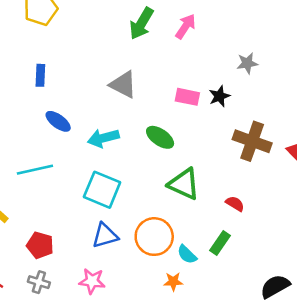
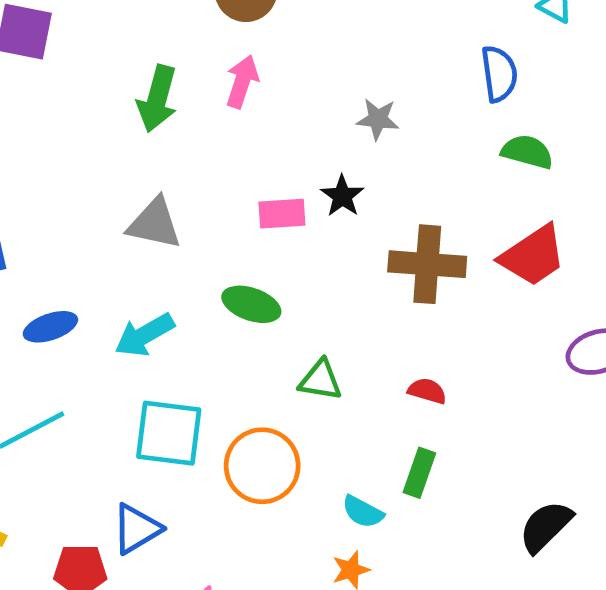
gray star: (247, 63) -> (378, 119), turned 30
blue ellipse: (58, 121) -> (50, 327), turned -40
green triangle: (184, 184) -> (320, 380), size x0.7
blue triangle: (105, 236) -> (137, 529), moved
orange circle: (154, 237) -> (262, 466), moved

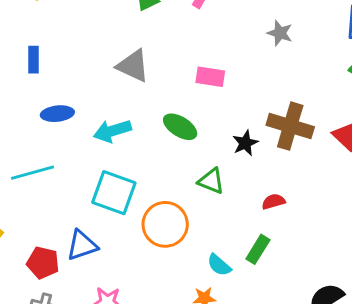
black star: (342, 196) -> (245, 143), moved
red semicircle: (427, 391) -> (273, 202), turned -45

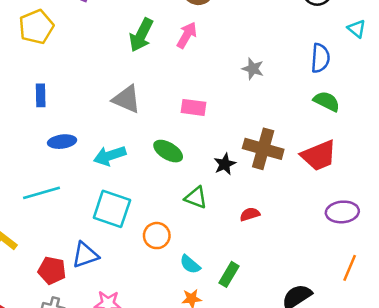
orange circle: (165, 224) -> (157, 236), size x0.7
green rectangle: (258, 249) -> (229, 274), moved
cyan semicircle: (219, 265) -> (190, 264), moved

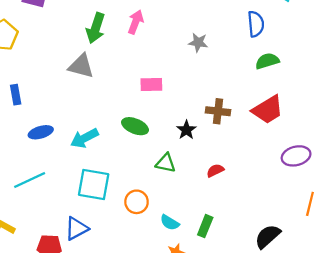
gray triangle: (127, 99) -> (81, 66), moved
green semicircle: (327, 101) -> (267, 61), turned -35
brown cross: (263, 149) -> (218, 111), size x0.7

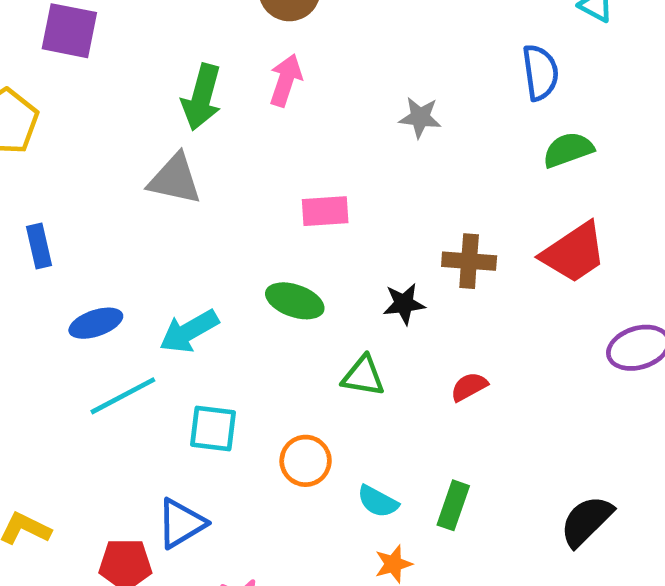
black star: (186, 130) -> (404, 304), turned 30
cyan line: (30, 180) -> (123, 396), moved
cyan square: (94, 185) -> (213, 428), size x0.7

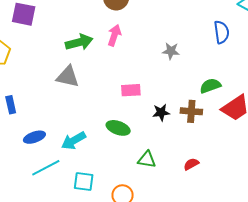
green arrow: (202, 97) -> (79, 42), turned -120
green semicircle: (568, 150) -> (210, 86), moved
black star: (404, 304) -> (161, 112), moved

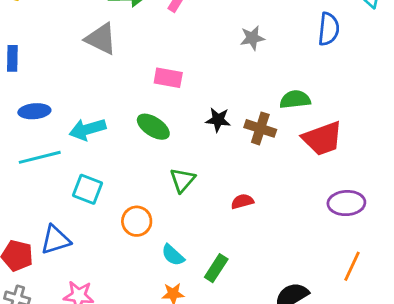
gray star: (171, 51) -> (252, 38), turned -30
pink rectangle: (131, 90) -> (168, 78), moved
green triangle: (147, 160) -> (182, 180), turned 48

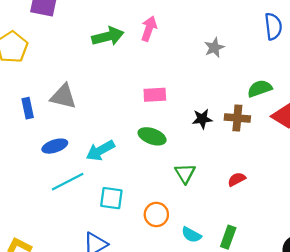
gray triangle: (101, 39) -> (63, 96), moved

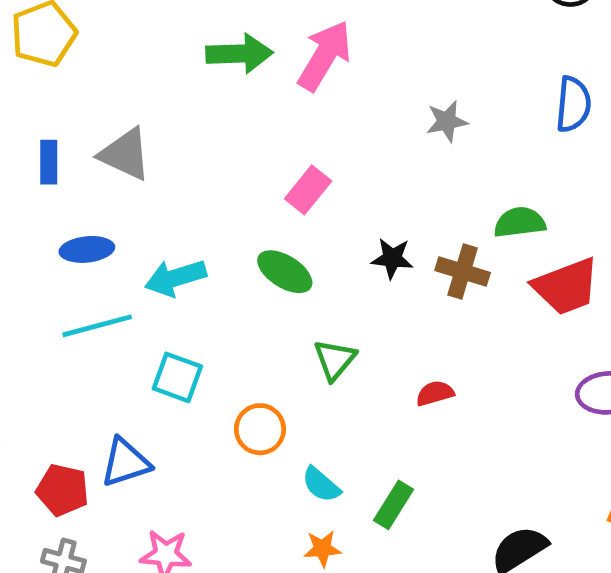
pink arrow: (149, 29) -> (325, 56), size x1.4
pink rectangle: (155, 95) -> (308, 190), turned -60

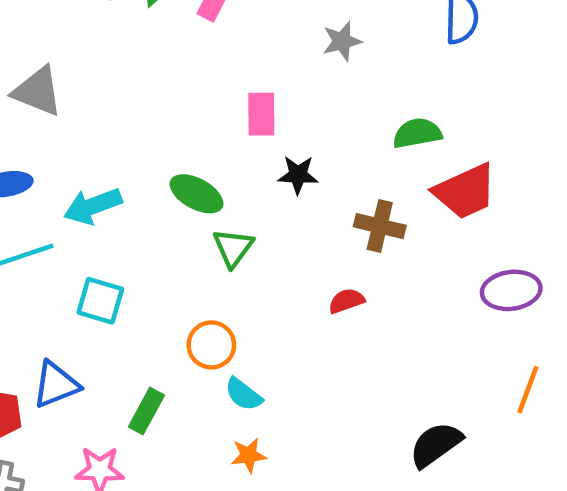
pink rectangle: (308, 190) -> (261, 114), moved, turned -36
brown cross: (463, 272) -> (380, 226), moved
green triangle: (335, 360) -> (233, 248), moved
orange circle: (260, 429) -> (211, 345), moved
green rectangle: (393, 505) -> (146, 411), moved

